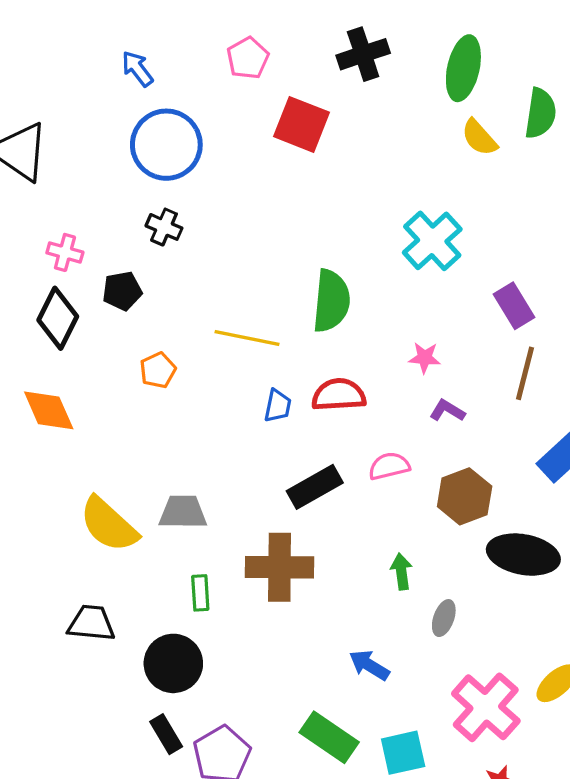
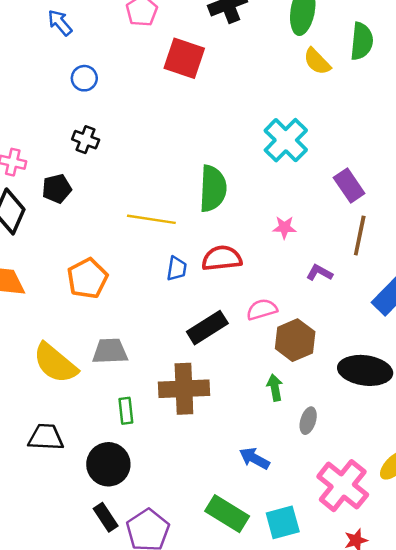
blue circle: (166, 145) -> (84, 78), size x0.5
orange pentagon: (158, 370) -> (87, 278), moved, size x1.5
purple L-shape: (447, 411) -> (319, 273), moved
brown hexagon: (465, 496) -> (295, 340), moved

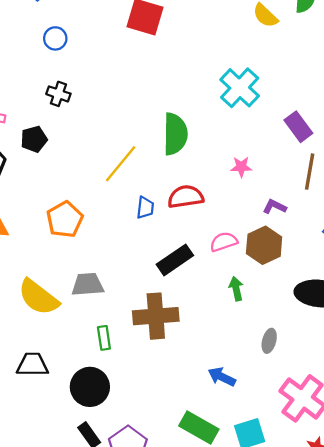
yellow line: (151, 219) -> (121, 164), turned -57
brown hexagon: (295, 340) -> (264, 245), moved
green arrow: (275, 388) -> (236, 289), moved

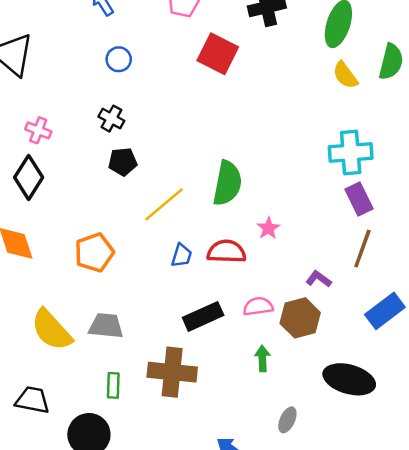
cyan cross: (240, 88) -> (351, 152), moved, turned 33
black pentagon: (34, 139) -> (123, 162), moved
pink star: (241, 167) -> (268, 228), moved, turned 30

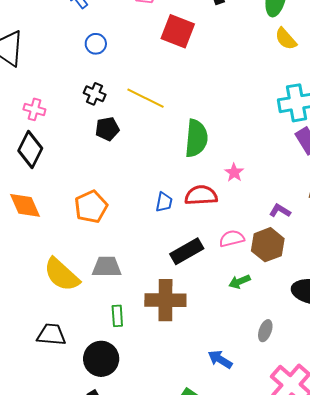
yellow line: (164, 204) -> (146, 98), moved, turned 72
green arrow: (262, 358) -> (240, 282), turned -105

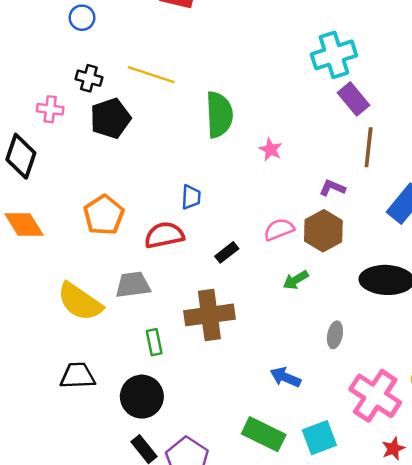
pink cross: (34, 109) -> (50, 109), moved
black pentagon: (107, 129) -> (110, 118), size x1.4
red semicircle: (201, 195) -> (164, 235), moved
black rectangle: (187, 251) -> (227, 252), size x0.6

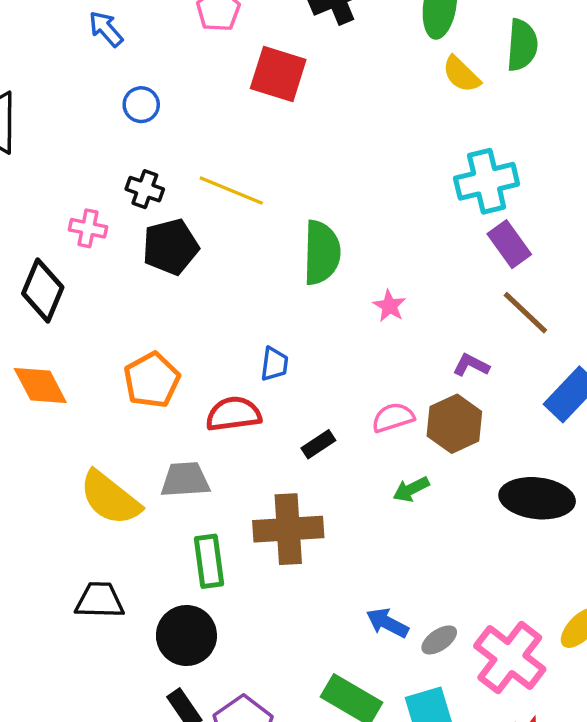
brown line: (369, 147) -> (525, 313), turned -57
gray ellipse: (335, 335) -> (439, 640), moved, turned 40
green rectangle: (154, 342) -> (209, 561), size x1.4

